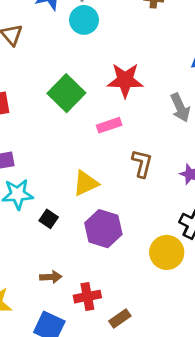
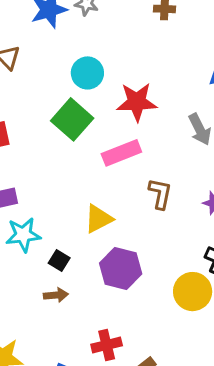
cyan circle: (84, 20) -> (87, 73), moved
pink rectangle: (109, 125) -> (121, 153), size x1.4
brown arrow: (51, 277) -> (56, 295), moved

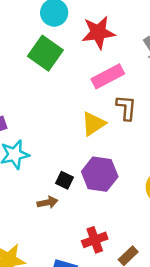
pink rectangle: (121, 153) -> (108, 76), moved
yellow triangle: (98, 219) -> (93, 124), moved
black square: (59, 261) -> (64, 180), moved

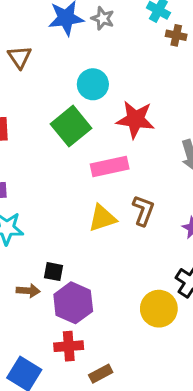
pink rectangle: (108, 76) -> (110, 167), moved
purple hexagon: (100, 174) -> (73, 303), moved
black square: (64, 180) -> (54, 272), turned -30

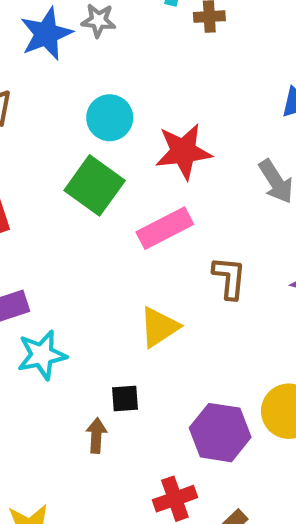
yellow triangle: (102, 218) -> (159, 327), moved
brown arrow: (28, 291) -> (96, 435), turned -75
purple hexagon: (73, 303) -> (220, 433), moved

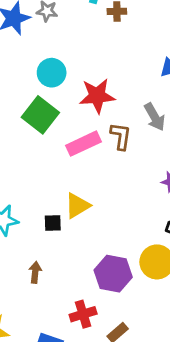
brown L-shape: (229, 278) -> (121, 136), moved
black square: (125, 399) -> (53, 223), moved

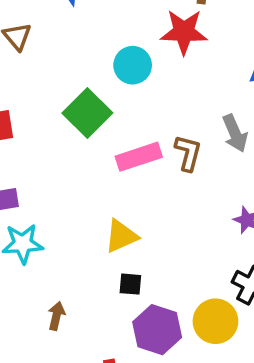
cyan circle: (52, 73) -> (133, 65), moved
red star: (97, 96) -> (184, 32), moved
black square: (53, 223) -> (130, 284), moved

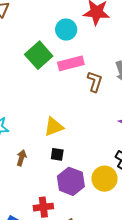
pink rectangle: (139, 157) -> (71, 63), moved
brown arrow: (56, 316) -> (21, 158), moved

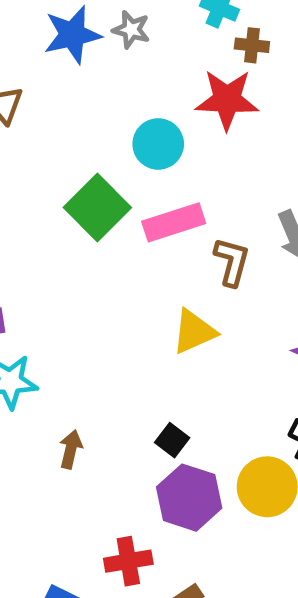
yellow triangle: (54, 127) -> (194, 332), moved
black square: (57, 154) -> (172, 440), moved, turned 32

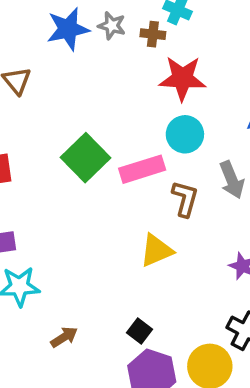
brown cross: (252, 45) -> (153, 34), moved
cyan circle: (158, 144) -> (185, 134), moved
brown arrow: (71, 449) -> (64, 337), turned 44

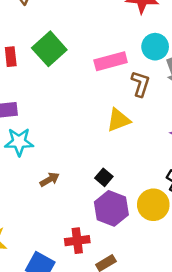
cyan circle: (185, 134) -> (155, 47), moved
green square: (85, 158) -> (49, 49), moved

